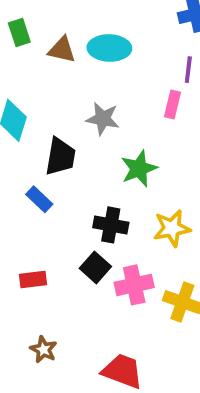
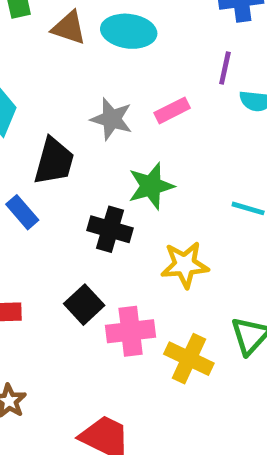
pink rectangle: (173, 104) -> (172, 110), moved, turned 44
black cross: (111, 225) -> (110, 229), moved

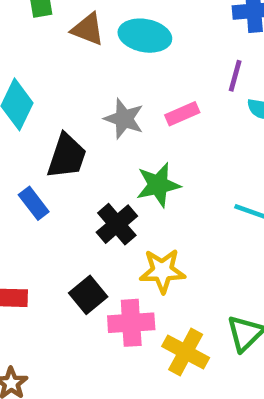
black cross: (110, 229) -> (117, 224), turned 30
yellow star: (185, 265) -> (162, 271), moved

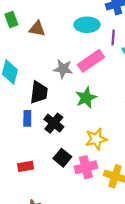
cyan ellipse: (145, 36) -> (87, 25), moved
pink rectangle: (182, 114) -> (91, 61), size x1.6
blue rectangle: (34, 203) -> (27, 118), turned 49
black cross: (117, 224) -> (54, 123), moved

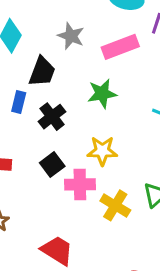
gray star: (63, 69) -> (71, 36), moved

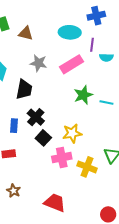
green star: (102, 94) -> (83, 95), moved
blue rectangle: (19, 102) -> (14, 126), moved
black square: (52, 165) -> (43, 138), moved

